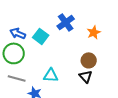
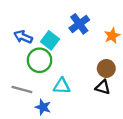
green circle: (14, 53) -> (39, 60), moved
black triangle: (86, 76) -> (103, 87), turned -32

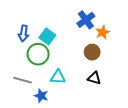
blue cross: (79, 24) -> (86, 20), moved
blue arrow: (23, 37) -> (24, 33), turned -105
brown circle: (106, 68) -> (92, 52), moved

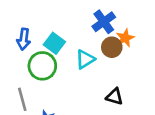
brown circle: (92, 52) -> (112, 47), moved
cyan triangle: (58, 77) -> (85, 59), moved, turned -35
gray line: (22, 80) -> (22, 99), turned 60

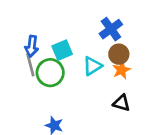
orange star: (125, 38) -> (121, 70), moved
cyan square: (54, 43) -> (62, 50), turned 30
gray line: (22, 99) -> (30, 65), moved

